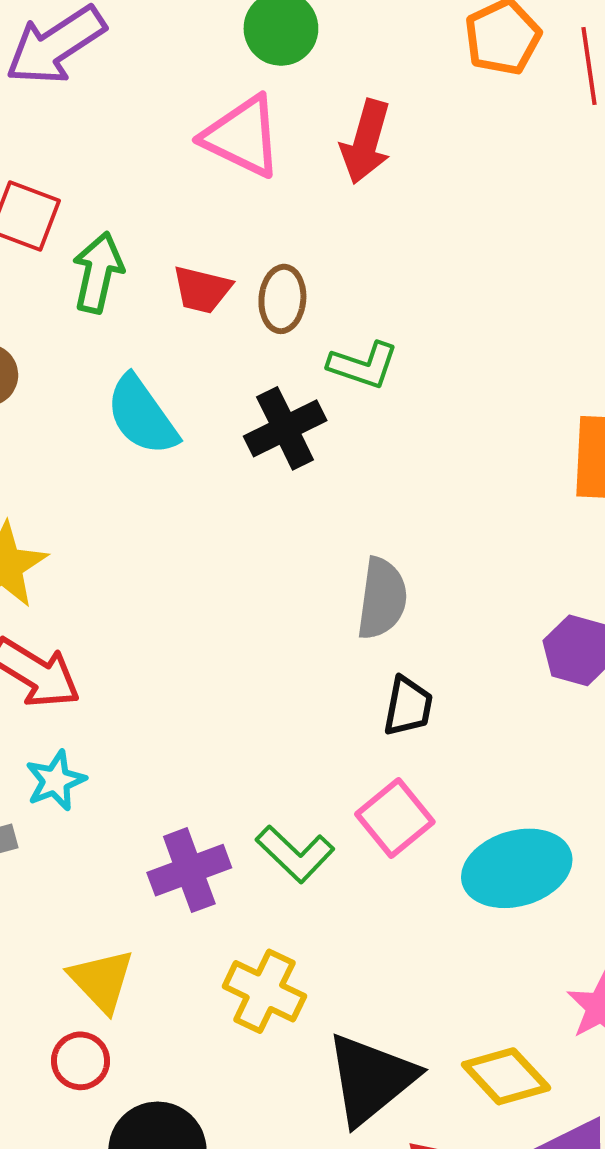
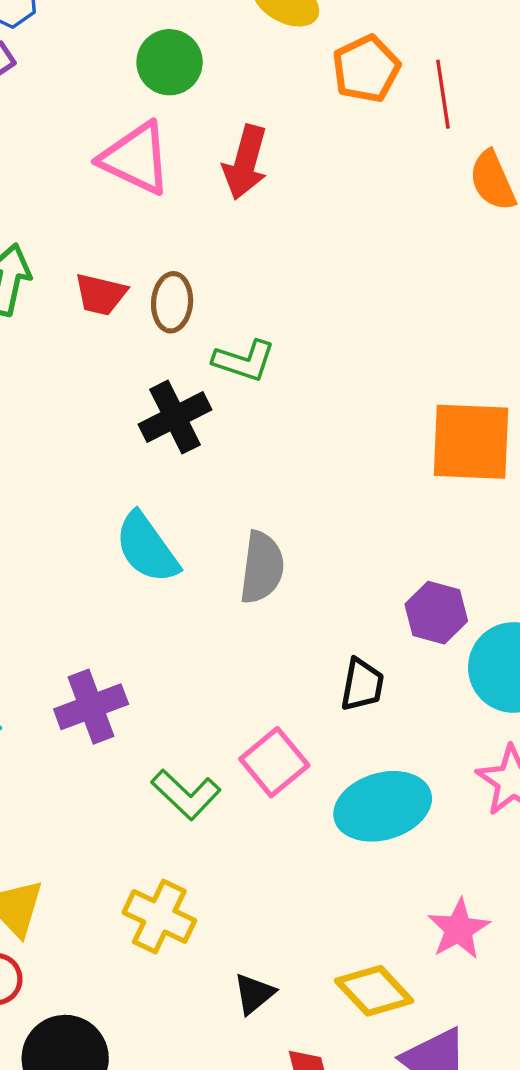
cyan semicircle: (142, 415) -> (147, 548), moved
black trapezoid: (408, 706) -> (362, 685), moved
purple cross: (189, 870) -> (91, 707), moved
black triangle: (371, 1079) -> (254, 994), size x0.5

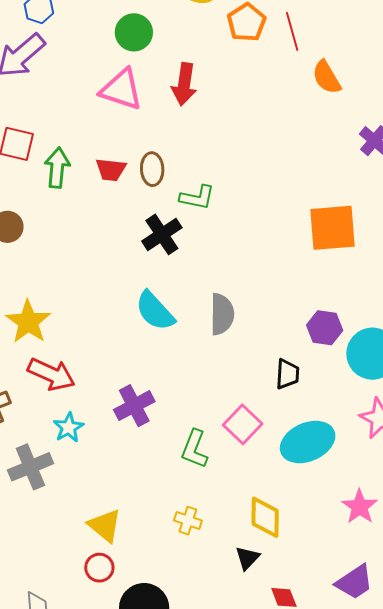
green L-shape: (186, 794) -> (195, 449), turned 75
yellow cross: (159, 916) -> (188, 521), size x0.7
yellow diamond: (374, 991) -> (265, 517), moved, turned 51

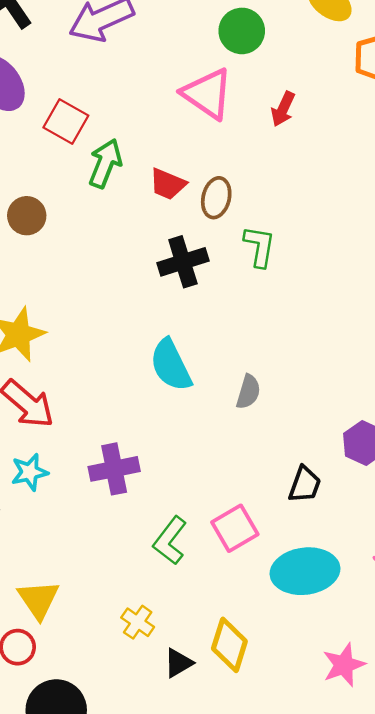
red arrow: (184, 84) -> (283, 109), size x0.7
green L-shape: (197, 197) -> (259, 246), turned -108
black cross: (162, 234) -> (183, 262), moved
gray semicircle: (222, 314) -> (248, 392), size x0.7
black triangle: (247, 558) -> (178, 663), moved

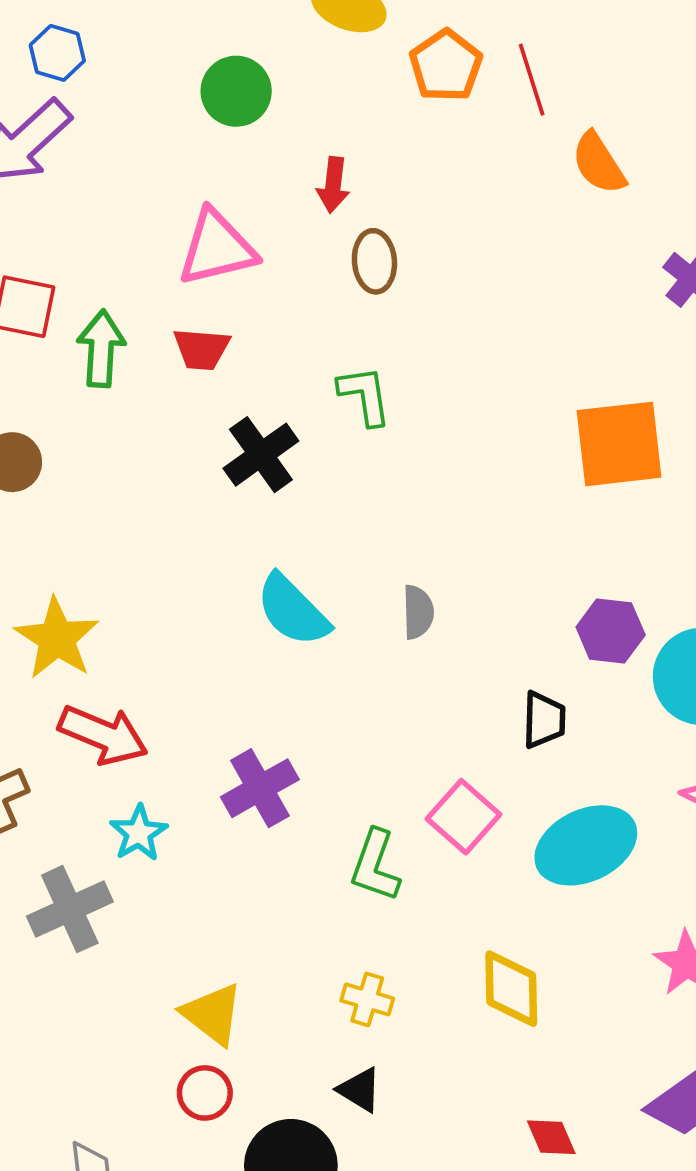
pink triangle: (207, 94) -> (217, 248), moved, turned -30
brown ellipse: (216, 198) -> (374, 261), moved
black triangle: (178, 663) -> (360, 1090), moved, turned -40

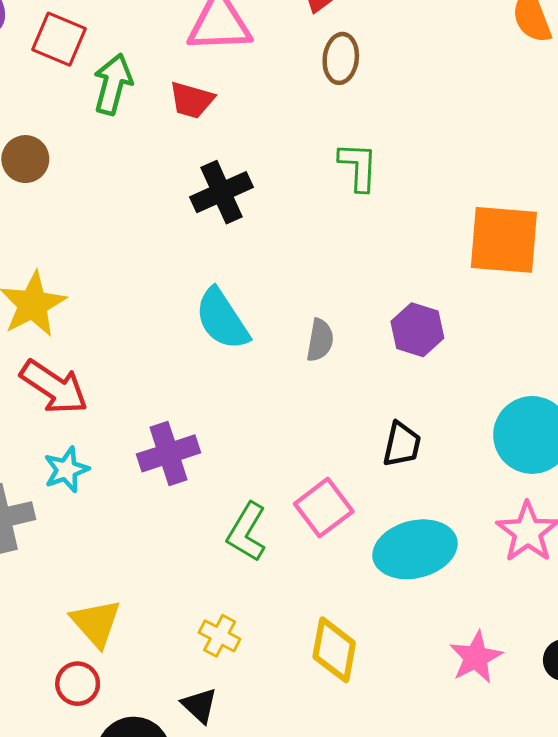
green L-shape: (365, 396) -> (358, 167), moved
purple hexagon: (611, 631) -> (417, 330), moved

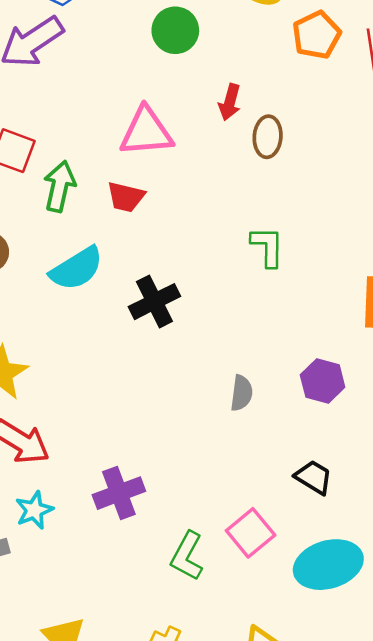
brown ellipse: (341, 58) -> (268, 137), moved
black cross: (222, 192) -> (154, 302), moved
cyan semicircle: (222, 319) -> (77, 269), moved, turned -86
black trapezoid: (402, 444) -> (314, 477), turned -69

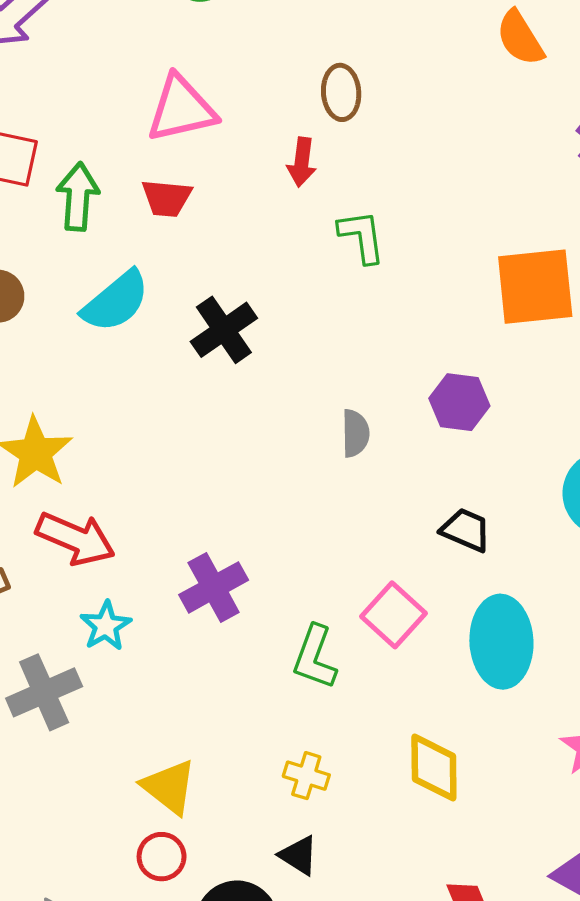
red arrow: (230, 102) -> (302, 162), moved
cyan ellipse: (328, 565) -> (501, 642), turned -68

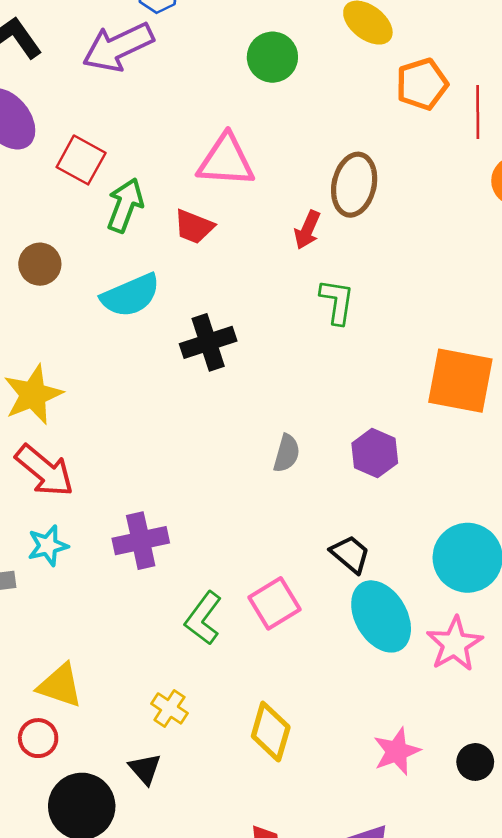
brown ellipse: (341, 92) -> (354, 185), size x1.4
cyan ellipse: (501, 642) -> (381, 616), moved, turned -44
yellow triangle: (169, 787) -> (60, 686), turned -36

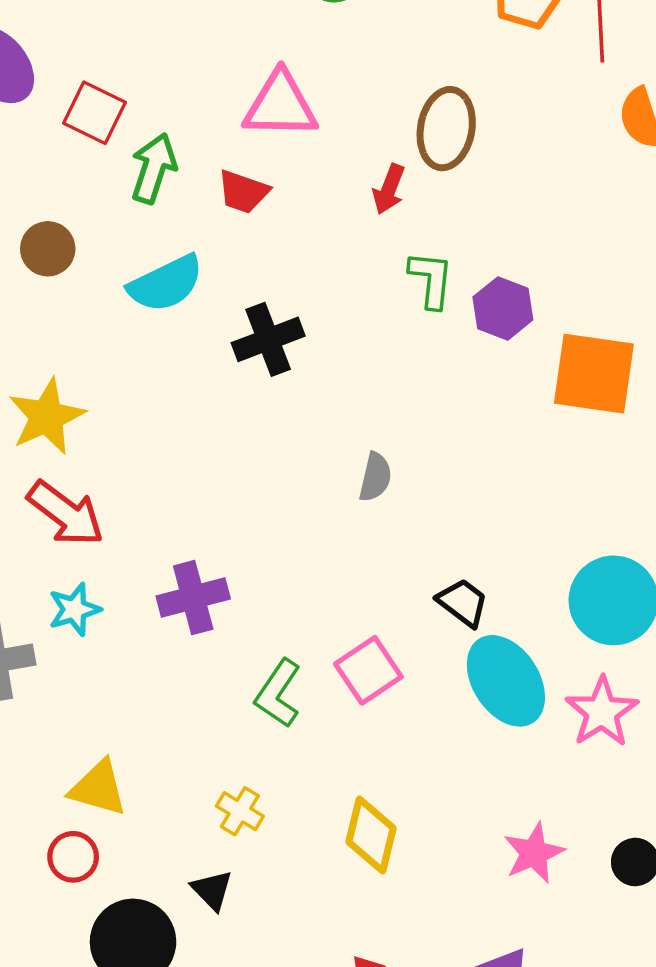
purple hexagon: (375, 453) -> (503, 308), moved

